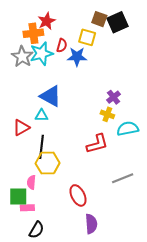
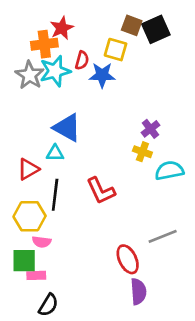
red L-shape: (97, 144) -> (101, 191), moved, turned 80
yellow hexagon: (48, 163) -> (30, 216), moved
pink semicircle: (31, 182) -> (42, 242), turned -88
red ellipse: (78, 195) -> (128, 259), moved
purple semicircle: (91, 224) -> (138, 292), moved

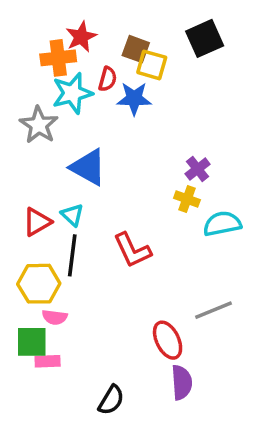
brown square: (132, 25) -> (136, 49), moved
gray star: (30, 75) -> (39, 125), moved
cyan triangle: (55, 153) -> (72, 215), moved, turned 42
black semicircle: (48, 305) -> (111, 400), moved

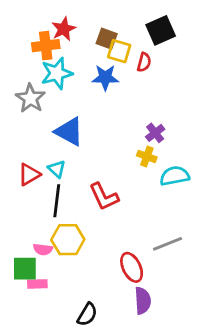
red semicircle: (108, 79) -> (144, 62), moved
yellow hexagon: (39, 284) -> (68, 240), moved

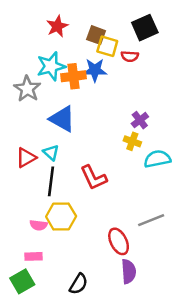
orange cross: (46, 46) -> (74, 76), moved
red semicircle: (144, 62) -> (130, 56), turned 78
green square: (25, 269) -> (22, 281), moved, turned -30

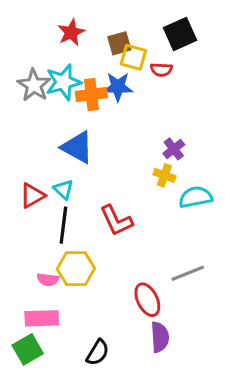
brown square: (96, 35) -> (119, 43), turned -36
gray star: (27, 89) -> (34, 85), moved
pink rectangle: (34, 256) -> (42, 318), size x1.5

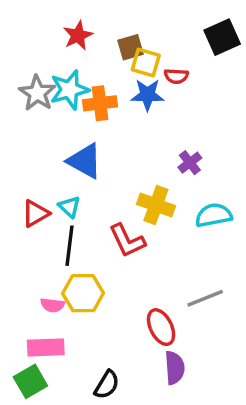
black square: (180, 34) -> (222, 37), moved
blue star: (118, 87) -> (147, 95), moved
yellow cross: (164, 175) -> (156, 205), moved, size x1.5

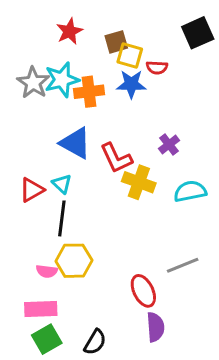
red L-shape: (127, 241) -> (116, 158), moved
green square: (30, 381) -> (47, 339), moved

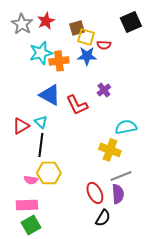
gray star: (33, 83) -> (22, 24), moved
purple cross: (169, 145) -> (104, 90), moved
yellow cross: (139, 182) -> (110, 150), moved
purple semicircle: (155, 327) -> (118, 194), moved
black semicircle: (95, 342) -> (103, 218), moved

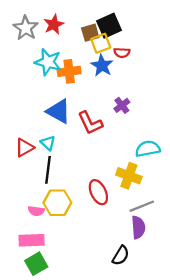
black square: (131, 22) -> (109, 26), moved
yellow square: (86, 37) -> (101, 43), turned -36
cyan star: (41, 53) -> (48, 62), turned 30
blue star: (87, 56) -> (102, 66), turned 30
red ellipse: (95, 193) -> (98, 192), moved

